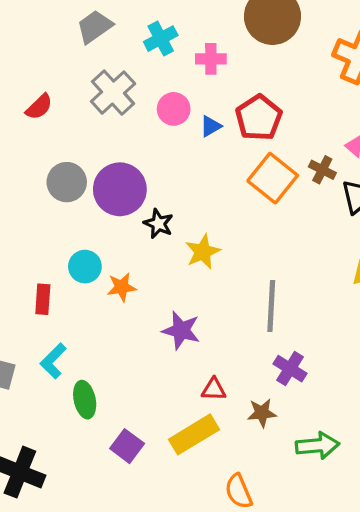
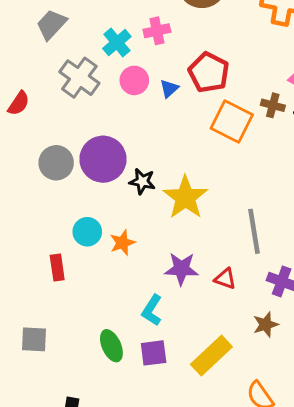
cyan cross: (161, 39) -> (117, 42), moved
yellow star: (203, 252) -> (185, 197), size x1.4
cyan L-shape: (53, 361) -> (152, 310), moved
red triangle: (214, 389) -> (225, 279), moved, turned 30
purple square: (127, 446) -> (154, 353), moved, turned -32

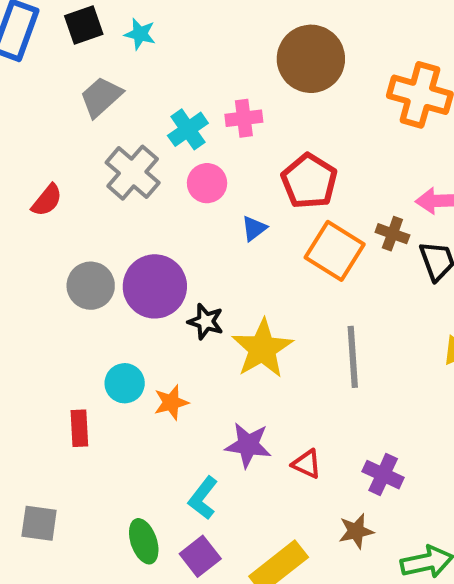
blue triangle: (169, 88) -> (254, 228), moved
gray line: (254, 231) -> (353, 357), moved
purple square: (154, 353) -> (200, 556), turned -36

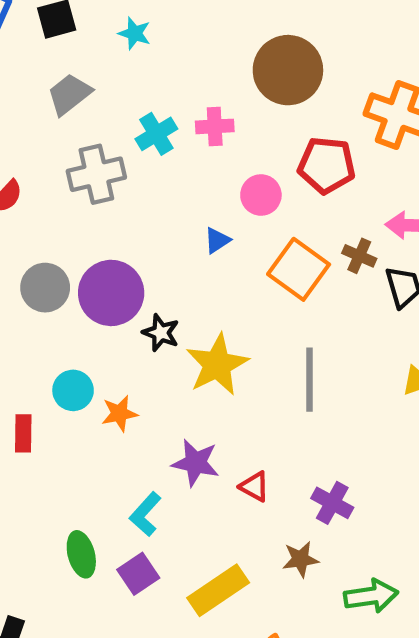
cyan star: (140, 34) -> (135, 33), moved
gray cross: (133, 173) -> (96, 174), turned 32
red pentagon: (309, 181) -> (327, 165), moved, turned -30
pink circle: (207, 183) -> (261, 195), moved

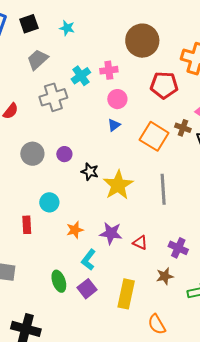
pink circle: (261, 195) -> (117, 99), moved
purple circle: (111, 293) -> (64, 154), size x0.5
orange star: (119, 413) -> (75, 230), moved
yellow rectangle: (218, 590) -> (126, 294), turned -40

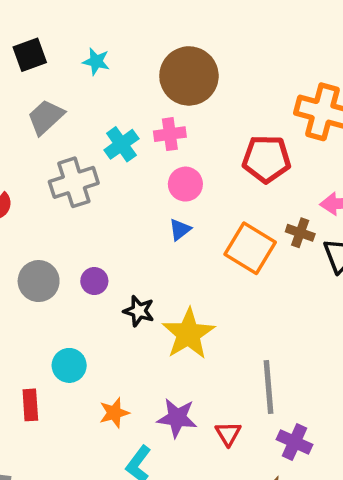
brown circle: (142, 41) -> (189, 76), moved
gray line: (163, 189) -> (268, 387), moved
red triangle: (140, 243) -> (228, 434), turned 35

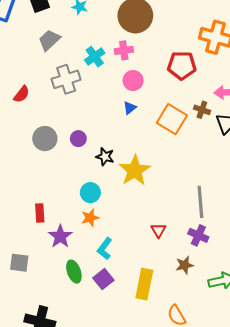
cyan circle: (69, 365) -> (90, 193), moved
gray line: (268, 387) -> (200, 202), moved
purple star: (177, 418) -> (60, 236), moved, turned 30

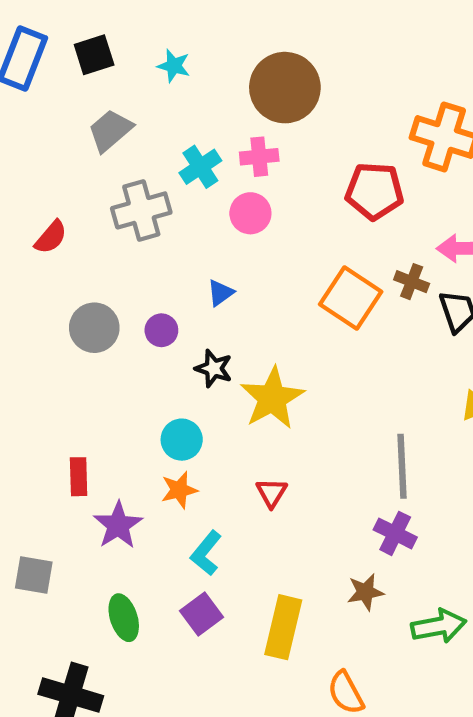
pink circle: (133, 80) -> (250, 213), moved
blue triangle: (130, 108) -> (220, 293), moved
red triangle: (158, 230) -> (272, 493), moved
green ellipse: (74, 272) -> (124, 618), moved

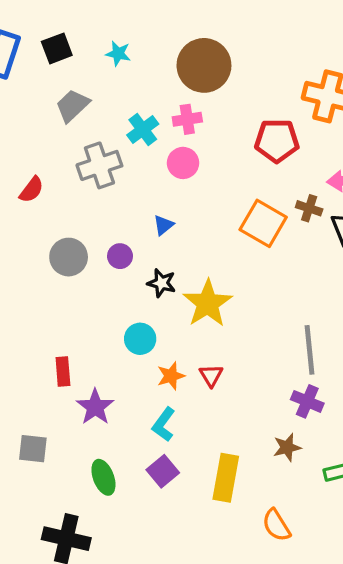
orange star: (179, 490) -> (171, 376), moved

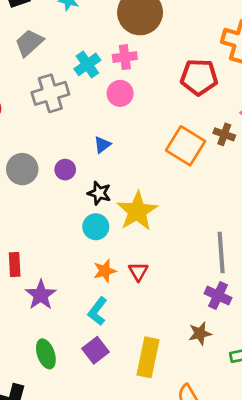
cyan circle: (140, 339) -> (96, 227), moved

